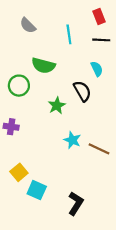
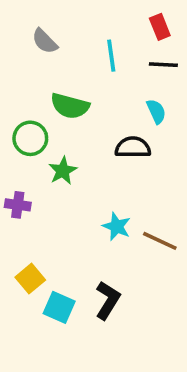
black semicircle: (82, 91) -> (133, 147), turned -60
green star: (57, 106) -> (63, 171), moved
black L-shape: (76, 203) -> (108, 300), moved

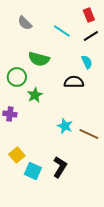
cyan line: (111, 56) -> (62, 31), turned -48
black line: (163, 65) -> (91, 36), turned -35

